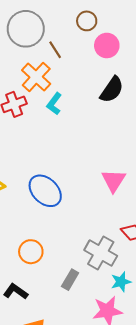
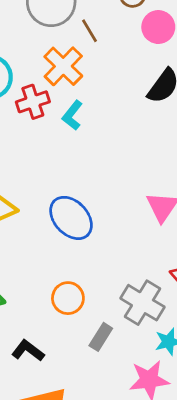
cyan L-shape: (54, 104) -> (72, 115), moved
orange circle: (31, 252) -> (68, 298), moved

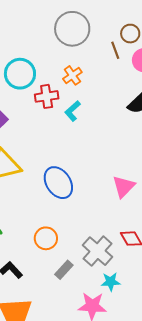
brown line: (89, 31) -> (115, 50), moved
orange cross: (63, 66) -> (72, 75), size x0.7

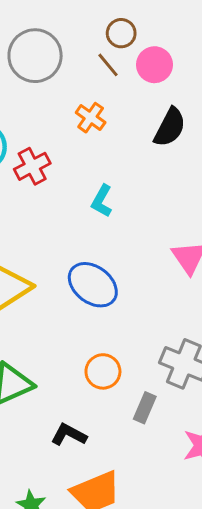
orange cross: (72, 75) -> (91, 118), moved
cyan L-shape: (73, 111) -> (102, 201), moved

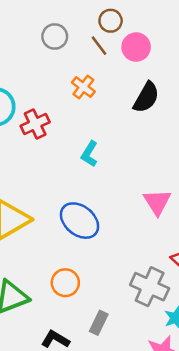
gray circle: (35, 56) -> (55, 37), moved, size x0.6
orange circle: (103, 371) -> (65, 283), moved
gray rectangle: (145, 408) -> (99, 323), moved

